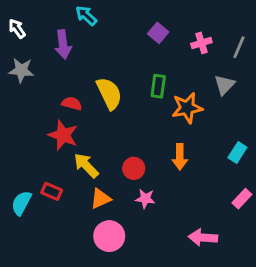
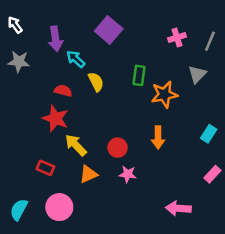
cyan arrow: (86, 16) -> (76, 59), moved
purple square: (158, 33) -> (109, 30), moved, size x1.5
yellow semicircle: (109, 93) -> (96, 82), size x0.7
cyan semicircle: (21, 203) -> (19, 210), moved
pink circle: (109, 236) -> (59, 207), moved

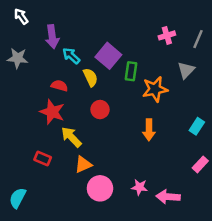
white arrow: (15, 25) -> (21, 16), moved
purple square: (109, 30) -> (108, 56), moved
red circle: (118, 148) -> (100, 110), moved
pink star: (128, 174) -> (139, 187), moved
pink circle: (59, 207) -> (100, 188), moved

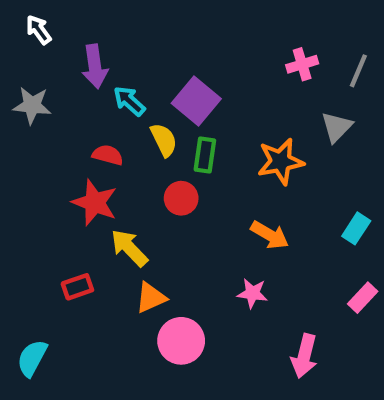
green rectangle: (131, 71) -> (205, 155), moved
orange arrow: (149, 130) -> (270, 235), turned -60
red rectangle: (43, 158) -> (77, 287), turned -42
pink star: (139, 187) -> (252, 293), moved
pink arrow: (168, 197) -> (304, 356), turned -80

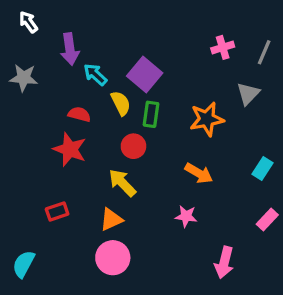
yellow arrow: (129, 248) -> (122, 183), moved
pink circle: (181, 341) -> (113, 258), moved

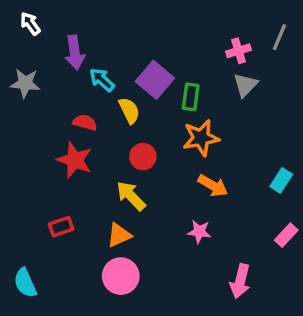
gray line: (264, 52) -> (279, 37), moved
gray triangle: (248, 94) -> (245, 85), moved
green rectangle: (151, 114) -> (191, 97), moved
orange star: (207, 119) -> (201, 138), moved
cyan semicircle: (24, 264) -> (25, 283), turned -52

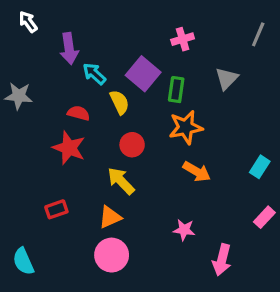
pink cross: (238, 51) -> (183, 39), moved
gray star: (25, 83) -> (19, 96), moved
pink star: (199, 232) -> (184, 230), moved

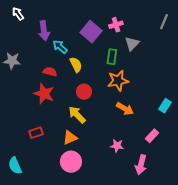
purple square: (143, 74) -> (91, 32), moved
gray triangle: (227, 79) -> (132, 44), moved
pink rectangle: (264, 217) -> (152, 136), moved

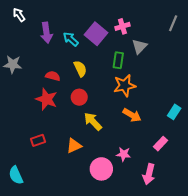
cyan arrow: (60, 47) -> (71, 39), moved
red circle: (84, 92) -> (79, 97), moved
yellow arrow: (77, 115) -> (93, 121), moved
pink circle: (71, 162) -> (101, 169), moved

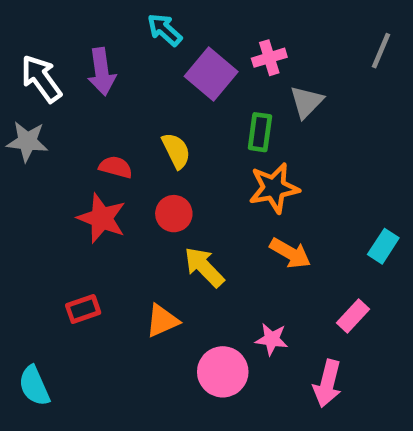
white arrow: (19, 15) -> (41, 79), moved, size x1.5
cyan arrow: (71, 39) -> (165, 30), moved

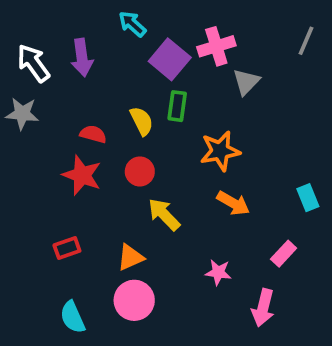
pink cross: (269, 58) -> (216, 46), size x1.4
green rectangle: (260, 132) -> (177, 106), moved
cyan rectangle: (383, 246) -> (308, 198), turned -55
pink circle: (223, 372) -> (134, 300), moved
cyan semicircle: (34, 386) -> (73, 317), moved

